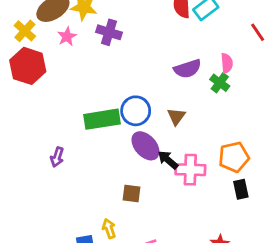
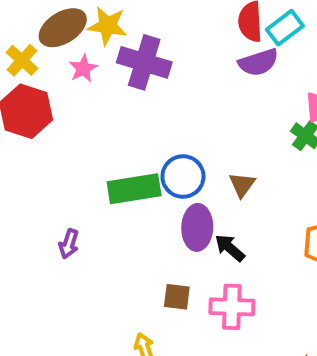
purple cross: (109, 32) -> (144, 62), size x1.4
purple semicircle: (188, 69) -> (258, 62), moved
purple ellipse: (145, 146) -> (197, 227), turned 44
pink cross: (190, 170) -> (232, 307), moved

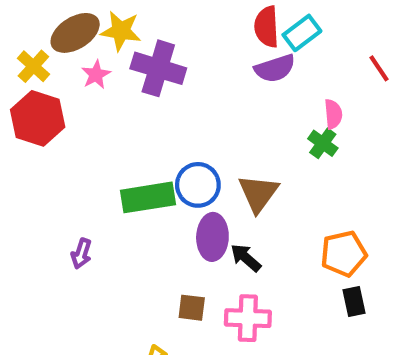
brown triangle: (242, 185) -> (258, 193), size x1.5

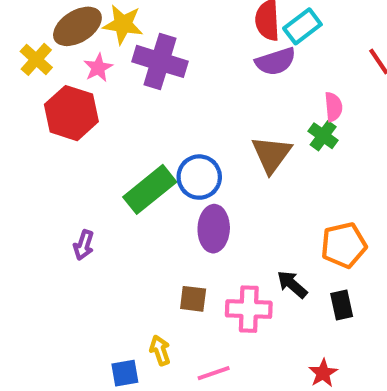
red hexagon: (38, 118) -> (71, 113), moved
brown triangle: (258, 193) -> (271, 154), moved
green rectangle: (148, 197) -> (150, 189), turned -30
black arrow: (246, 258) -> (292, 284), moved
black rectangle: (354, 301) -> (342, 305), moved

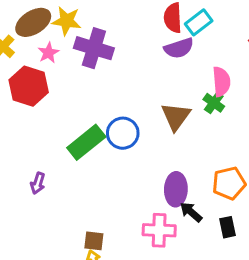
pink semicircle: (333, 107) -> (221, 82), size x1.4
purple ellipse: (214, 229) -> (176, 189), moved
brown square: (193, 299) -> (94, 241), moved

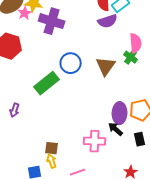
pink star: (48, 53) -> (25, 13), moved
blue circle: (123, 133) -> (71, 63), moved
purple ellipse: (176, 189) -> (120, 113), moved

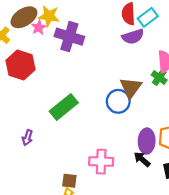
blue circle: (71, 63) -> (118, 101), moved
pink cross: (95, 141) -> (101, 162), moved

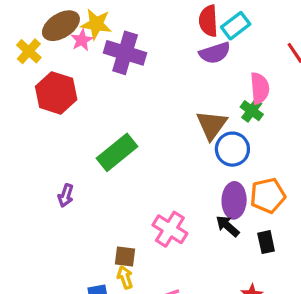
blue circle: (118, 101) -> (232, 149), moved
pink cross: (101, 162) -> (170, 229), turned 30

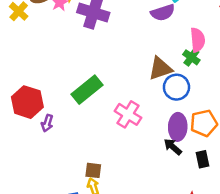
red hexagon: (56, 93) -> (27, 102), moved
brown triangle: (212, 125) -> (160, 68), turned 35
pink cross: (170, 229) -> (128, 114), moved

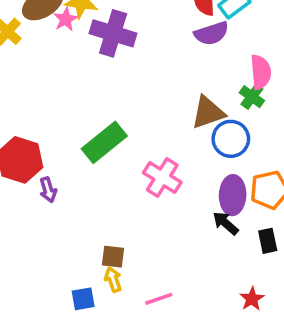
purple arrow: (47, 123) -> (48, 190), turned -35

